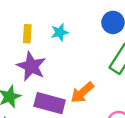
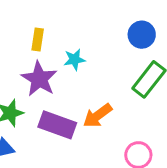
cyan star: (60, 32) -> (74, 60), moved

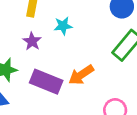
purple star: (39, 79) -> (32, 41), size x0.6

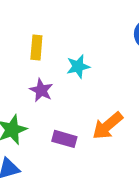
purple rectangle: (46, 82) -> (64, 139), size x0.6

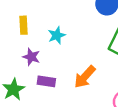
purple rectangle: (64, 139) -> (46, 81), moved

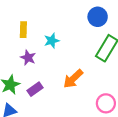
purple rectangle: (46, 81) -> (35, 89), moved, turned -48

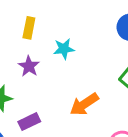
purple rectangle: (35, 89) -> (29, 122), moved

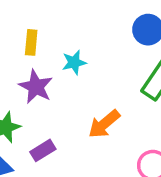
purple star: (29, 66) -> (36, 87), size x1.4

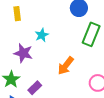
yellow rectangle: (31, 42) -> (17, 14), moved

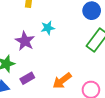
orange arrow: (66, 66) -> (62, 81), moved

